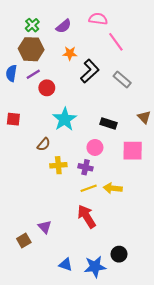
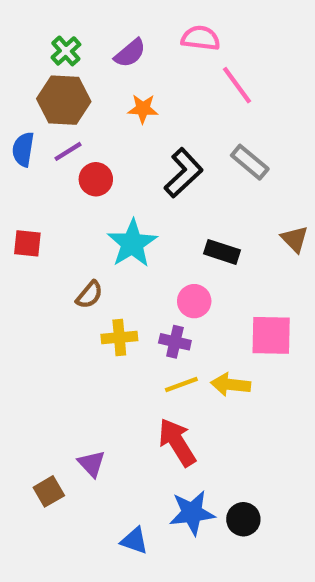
black L-shape: (90, 71) -> (184, 173), moved
pink square: (133, 151) -> (271, 335), moved
blue star: (95, 267) -> (192, 513), moved

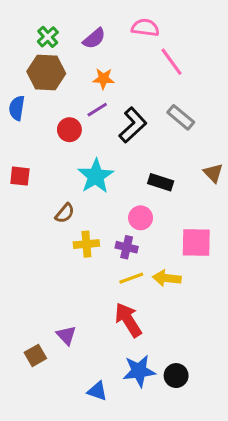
purple line: (68, 151) -> (97, 110), moved

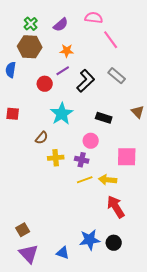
red arrow: (128, 320) -> (116, 207), moved
purple triangle: (66, 335) -> (29, 254), moved, size x1.5

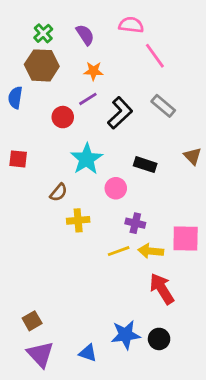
purple semicircle: (61, 25) -> (85, 35), turned -84
pink circle: (91, 141) -> (116, 188), moved
pink square: (127, 157) -> (186, 238), moved
purple cross: (82, 160) -> (135, 223), moved

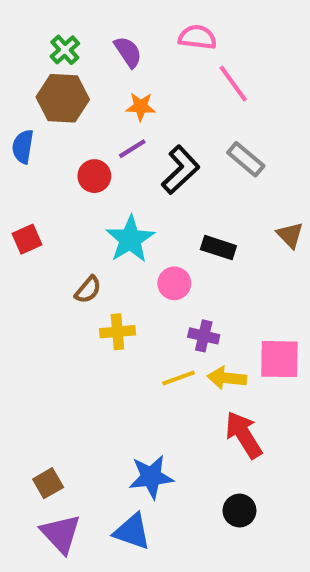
red square: (18, 159) -> (27, 239), turned -30
blue star: (126, 335) -> (151, 477), moved
blue triangle: (88, 353) -> (132, 532), size x1.4

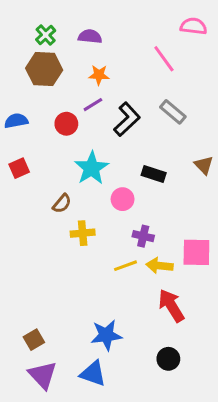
pink semicircle: (197, 37) -> (194, 26), moved
purple semicircle: (128, 52) -> (90, 37), turned -50
blue semicircle: (23, 147) -> (16, 121), moved, turned 70

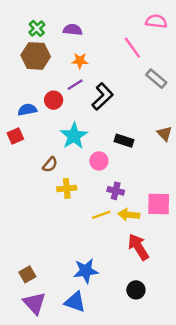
gray rectangle: (173, 112) -> (156, 79), moved
blue semicircle: (16, 121) -> (27, 110), moved

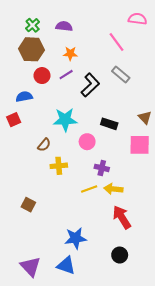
gray rectangle: (156, 79) -> (121, 75), moved
red circle: (54, 100) -> (42, 76), moved
cyan star: (74, 136) -> (65, 120), turned 30
pink square: (159, 204) -> (140, 145), moved
brown square: (27, 274) -> (28, 205), moved, turned -32

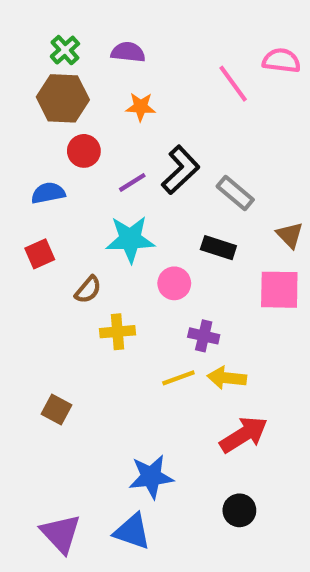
pink semicircle: (137, 19) -> (281, 61), moved
purple line: (66, 75) -> (132, 182), moved
gray rectangle: (121, 75) -> (235, 193), moved
red square: (14, 120) -> (40, 254), moved
red arrow: (122, 217) -> (244, 435), turned 90

